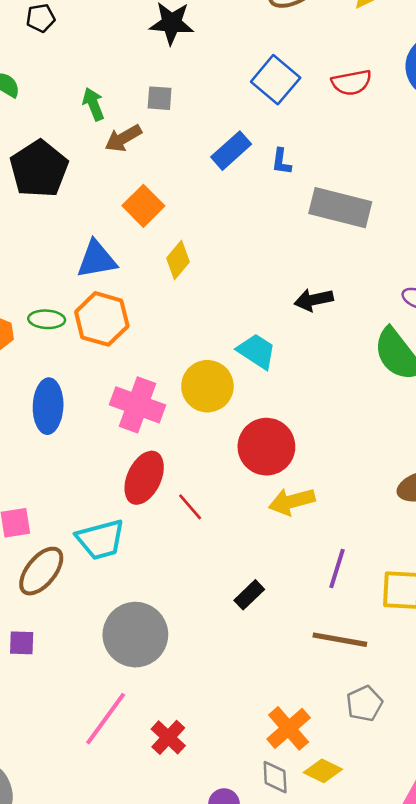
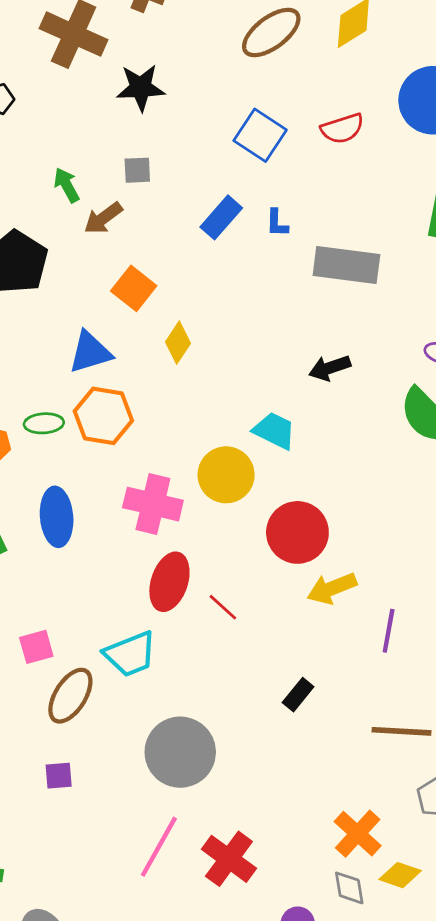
purple line: (337, 569) -> (389, 631), moved
red cross: (168, 737) -> (229, 859), size x1.4

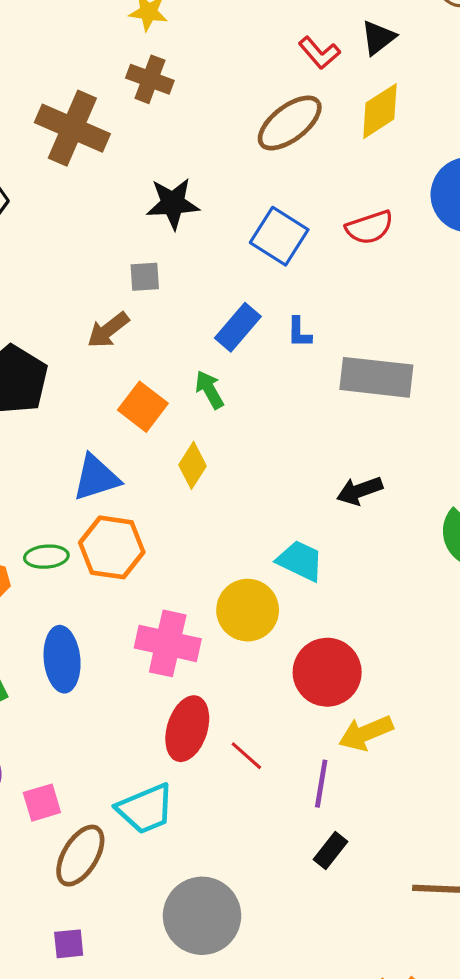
black star: (141, 88) -> (173, 203), moved
green arrow: (67, 185) -> (209, 390), moved
purple line: (389, 631) -> (321, 784), moved

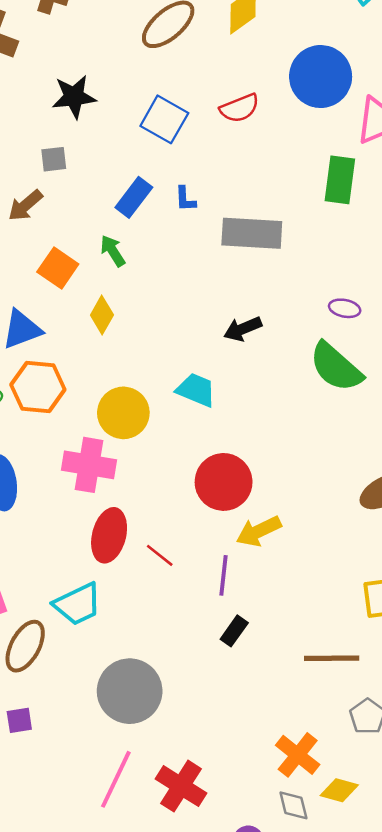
yellow circle: (248, 610) -> (123, 413), moved

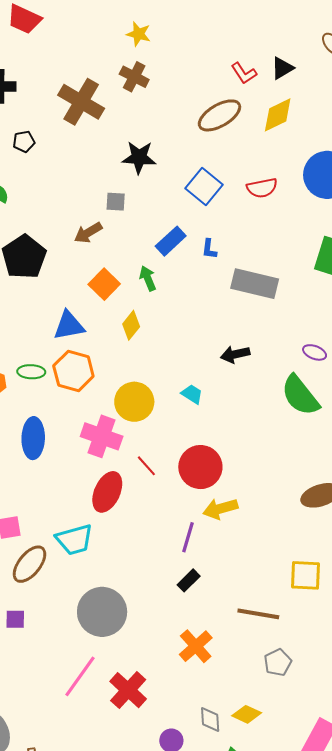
cyan trapezoid: (196, 390) -> (192, 394), size x0.7
red line: (160, 555) -> (146, 466), moved
orange cross: (298, 755) -> (196, 646), moved

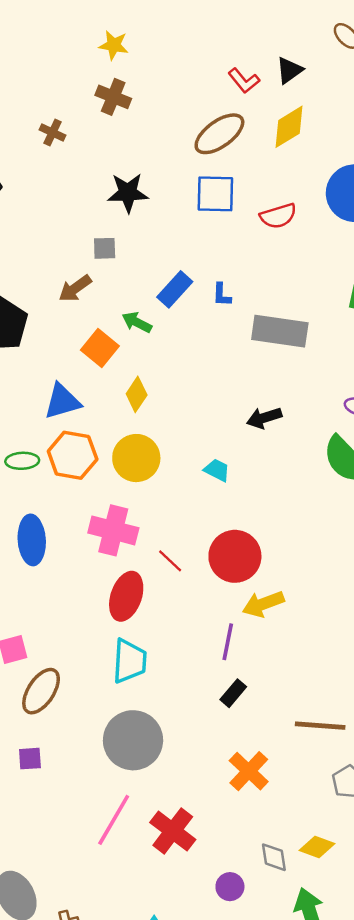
brown cross: (81, 102) -> (52, 133), size x0.5
blue square: (204, 186) -> (215, 194), moved, turned -33
green arrow: (148, 278) -> (137, 322), moved, turned -35
yellow circle: (134, 402) -> (136, 458), moved
cyan trapezoid: (75, 540) -> (130, 661), moved, turned -66

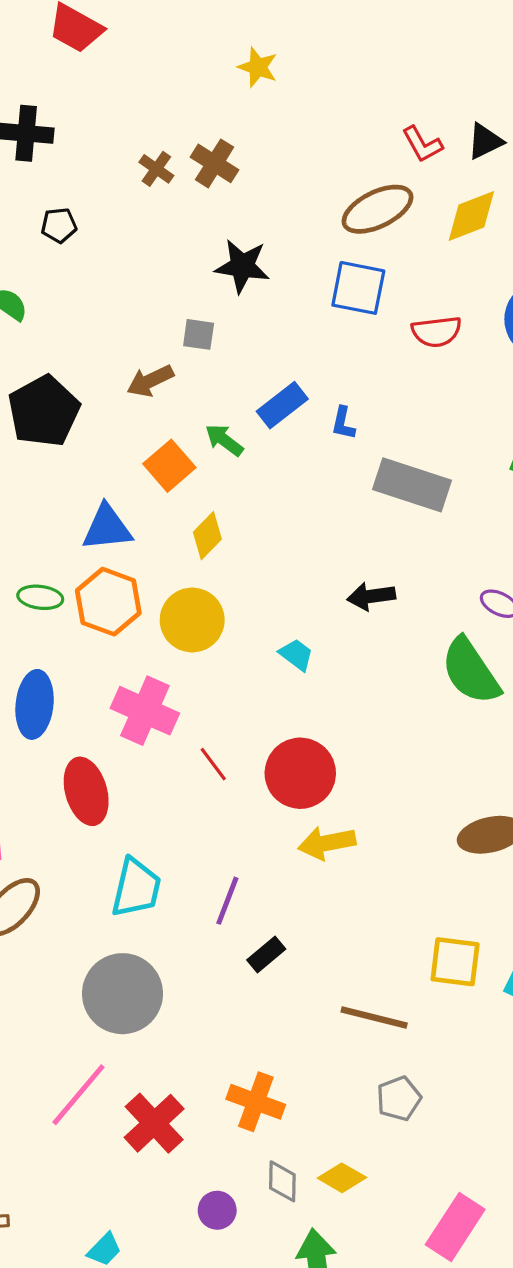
brown cross: (113, 97) -> (215, 163), moved
red ellipse: (126, 596) -> (86, 791), moved, turned -45
purple line: (228, 642) -> (227, 901), moved
orange cross: (249, 771) -> (256, 1102), moved, turned -33

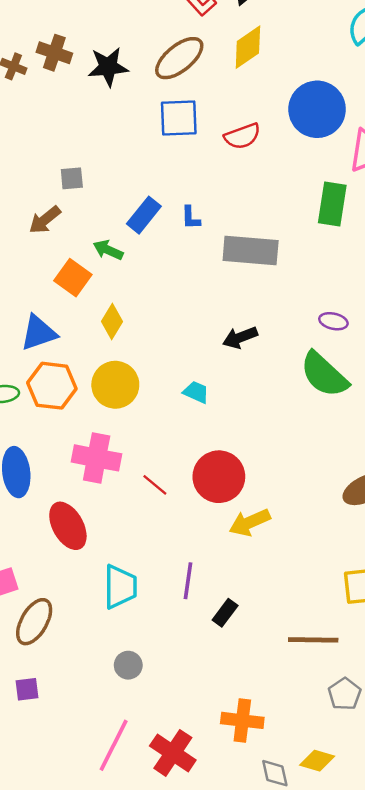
black star: (242, 266) -> (108, 67), moved
gray circle: (122, 994) -> (128, 665), size x0.5

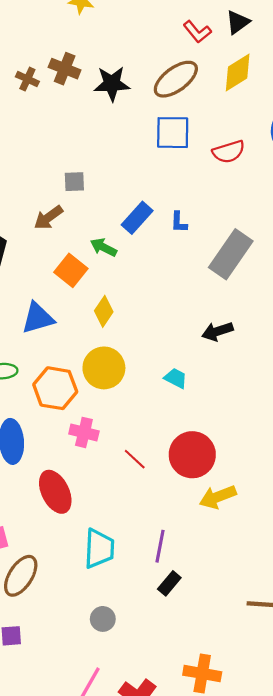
gray rectangle: (251, 251) -> (231, 254), turned -63
orange hexagon: (52, 386) -> (55, 388), moved
pink cross: (97, 458) -> (84, 432), size x0.7
black rectangle: (225, 613) -> (169, 583), moved

